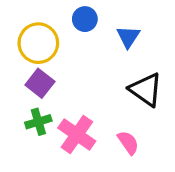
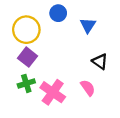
black triangle: (146, 90) -> (100, 61), size x0.7
pink semicircle: (128, 143) -> (88, 88), moved

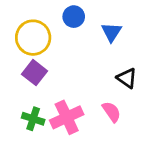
green cross: (26, 83) -> (33, 119), moved, turned 35
pink cross: (53, 92) -> (67, 117), turned 30

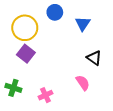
pink cross: (67, 117) -> (45, 95), moved, size x0.6
green cross: (33, 119) -> (13, 88), moved

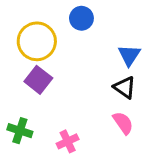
blue triangle: (83, 24) -> (129, 55), moved
black triangle: (94, 58) -> (125, 88), moved

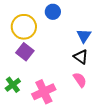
green cross: (20, 131) -> (13, 85), turned 35
pink cross: (68, 141) -> (44, 92), size x1.6

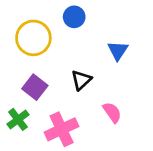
purple square: (25, 52) -> (35, 87), moved
black triangle: (81, 57) -> (81, 80), moved, turned 42

